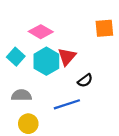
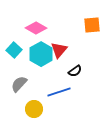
gray semicircle: (21, 95) -> (19, 84), turned -48
yellow circle: (28, 124) -> (34, 109), moved

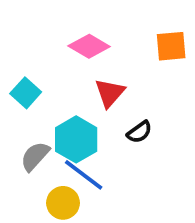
pink diamond: (36, 28) -> (89, 46), moved
cyan hexagon: (41, 54) -> (76, 139), moved
blue line: (59, 92) -> (84, 175), moved, turned 55

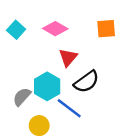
cyan square: (26, 93) -> (16, 30), moved
black semicircle: (139, 132) -> (86, 82), size x1.6
blue line: (84, 175) -> (69, 108), moved

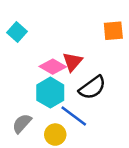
pink diamond: (55, 29) -> (53, 67), moved
gray semicircle: (22, 97) -> (22, 123), moved
yellow circle: (39, 126) -> (55, 135), moved

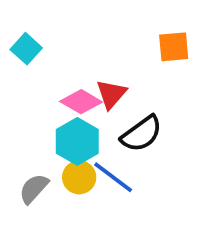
yellow circle: (55, 135) -> (79, 177), moved

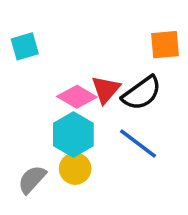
cyan square: (26, 49) -> (25, 46), turned 32
black semicircle: (142, 134) -> (142, 93), moved
blue line: (113, 177) -> (138, 143), moved

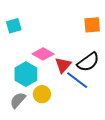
red triangle: (106, 90) -> (63, 65), moved
black semicircle: (142, 93) -> (88, 62), moved
cyan hexagon: (73, 134) -> (26, 74), moved

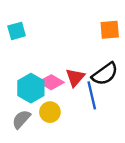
pink diamond: (43, 54) -> (51, 82), moved
blue line: (77, 80) -> (92, 95), turned 40

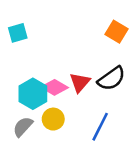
orange square: (110, 30) -> (117, 32), turned 36
blue line: (92, 95) -> (100, 127), moved, turned 40

